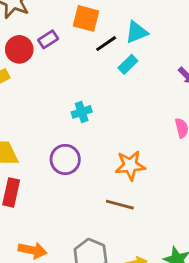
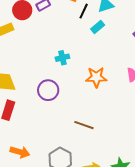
black line: (106, 44) -> (84, 11), turned -35
orange star: (130, 165) -> (96, 77), moved

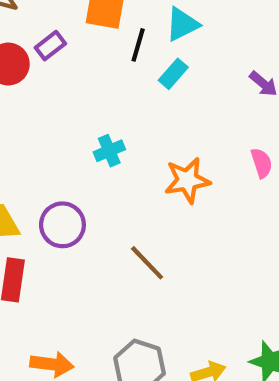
purple circle: (48, 90) -> (62, 225), moved
brown line: (84, 125) -> (147, 263), moved, turned 36

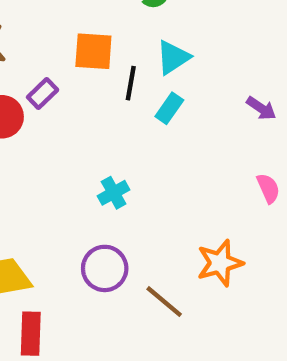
orange star: (187, 180) -> (220, 263), moved
purple circle: (62, 225) -> (105, 268), moved

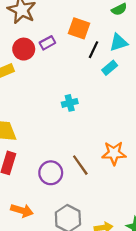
purple circle: (105, 268) -> (51, 173), moved

